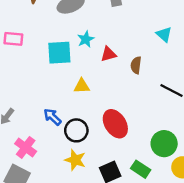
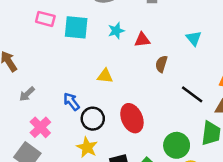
cyan square: (59, 53) -> (76, 27), moved
red triangle: (108, 54) -> (142, 40), moved

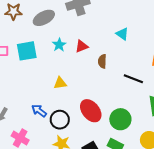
green circle: (177, 145) -> (120, 119), moved

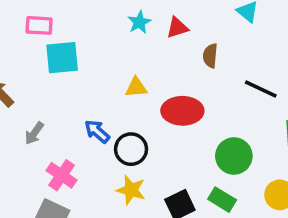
cyan square: (27, 51) -> (62, 58), moved
red ellipse: (91, 111) -> (182, 111), moved, turned -55

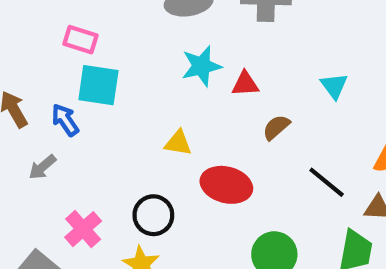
cyan star: (139, 22) -> (201, 66), size x1.4
brown semicircle: (210, 56) -> (276, 127), turned 30
blue arrow: (97, 131) -> (65, 120), moved
pink cross: (62, 175) -> (83, 229), moved

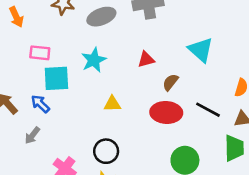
cyan star: (201, 66) -> (94, 60), moved
cyan triangle: (334, 86) -> (201, 50), size x1.5
red ellipse: (226, 185) -> (166, 112), moved

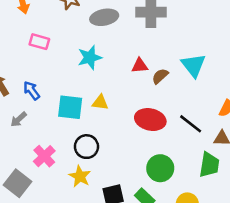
cyan square: (56, 78) -> (70, 107), moved
brown semicircle: (170, 82) -> (160, 76), moved

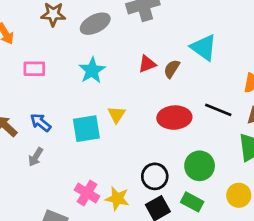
yellow triangle: (100, 102) -> (117, 115), turned -48
black circle: (86, 147) -> (155, 176), moved
pink cross: (44, 156) -> (87, 193), moved

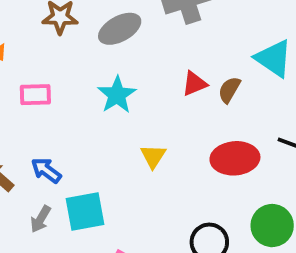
cyan square: (86, 129) -> (85, 211), moved

